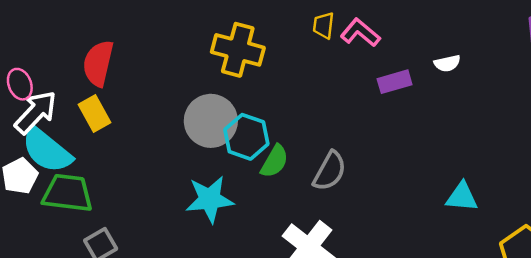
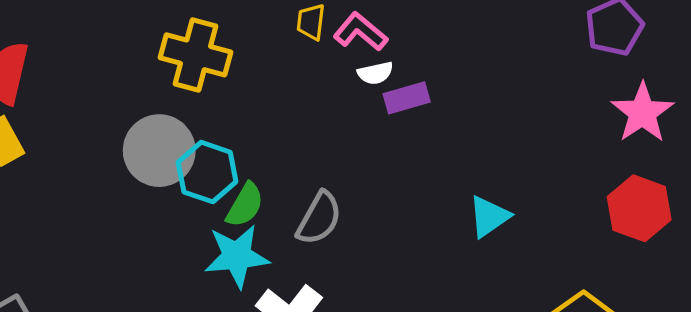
white semicircle: (447, 63) -> (375, 73), moved
cyan triangle: (462, 197) -> (489, 217), moved, turned -40
cyan star: (210, 199) -> (237, 256), moved

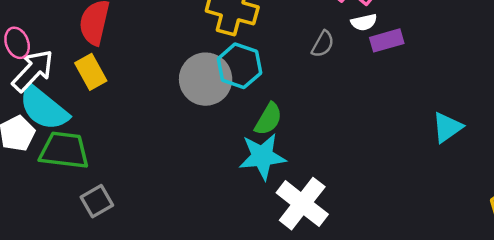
cyan hexagon: (207, 172) -> (239, 66), moved
gray semicircle: (319, 218) -> (323, 44), moved, size x0.7

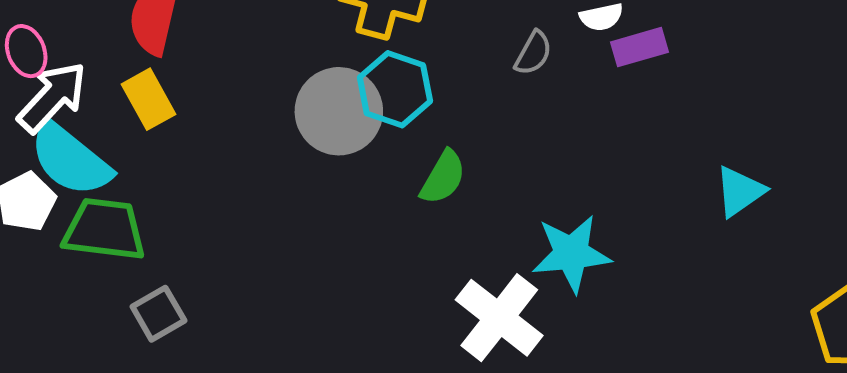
cyan star: (262, 156) -> (571, 254), moved

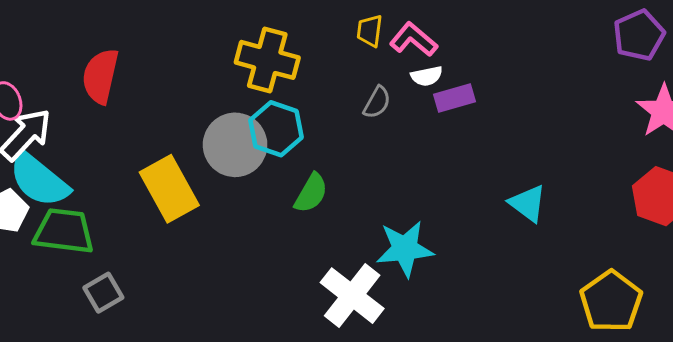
yellow rectangle: (148, 99) -> (169, 189), moved, size x1.5
cyan triangle: (740, 191) -> (528, 203), turned -48

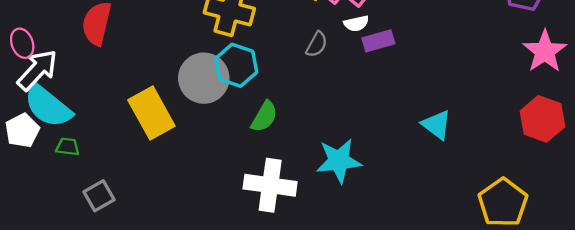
green trapezoid: (64, 231) -> (68, 147), size x0.5
white cross: (352, 296) -> (270, 185), moved, turned -30

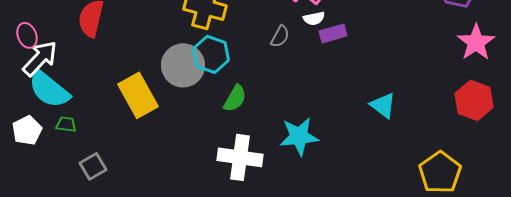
white pentagon: (22, 131) -> (27, 130), moved

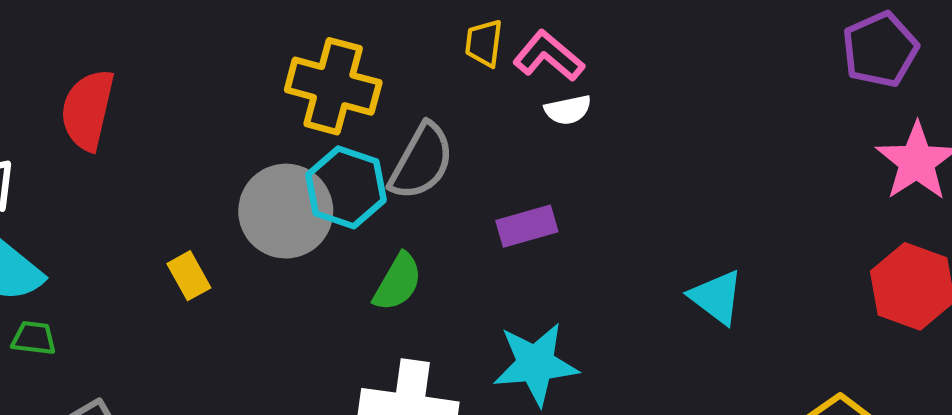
purple rectangle: (333, 33) -> (527, 226), moved
gray semicircle: (280, 36) -> (421, 162), moved, size x1.6
yellow rectangle: (138, 95) -> (189, 276), size x0.5

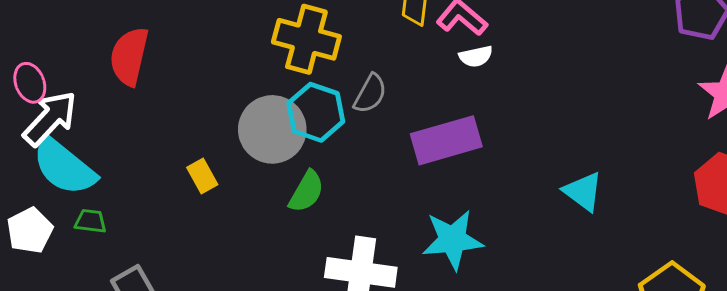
gray semicircle: (421, 162) -> (370, 94), size x0.7
purple rectangle: (527, 226) -> (446, 140), size x1.6
green semicircle: (398, 282) -> (306, 192), moved

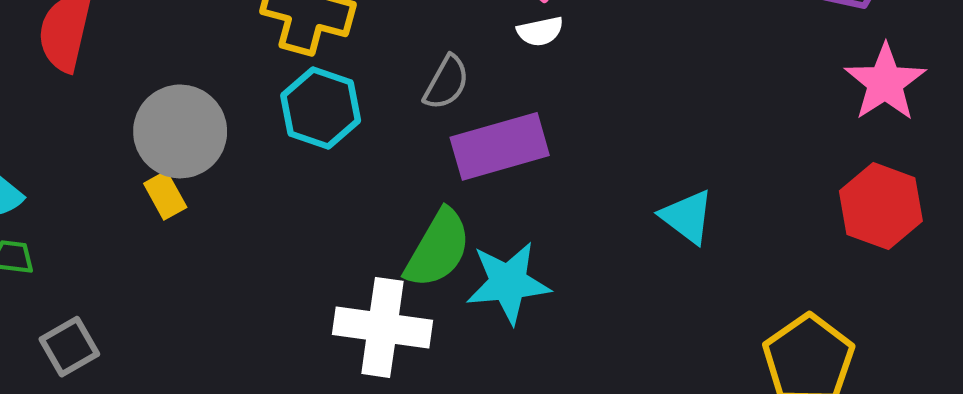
gray semicircle: (370, 94) -> (446, 82), moved
gray circle: (272, 129) -> (180, 131), moved
green semicircle: (306, 192) -> (438, 249), moved, size x1.4

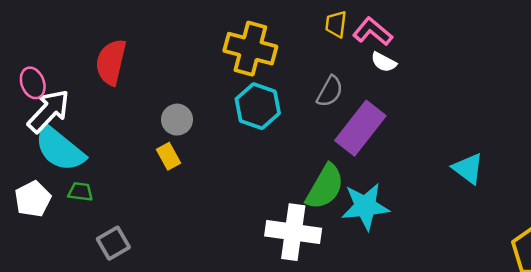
white semicircle: (540, 31) -> (384, 62), turned 40
gray circle: (180, 131) -> (177, 120), size x0.6
purple rectangle: (500, 146) -> (360, 128), turned -36

